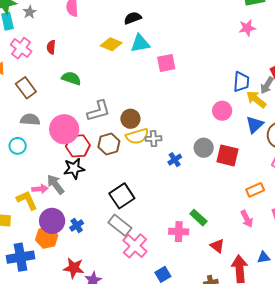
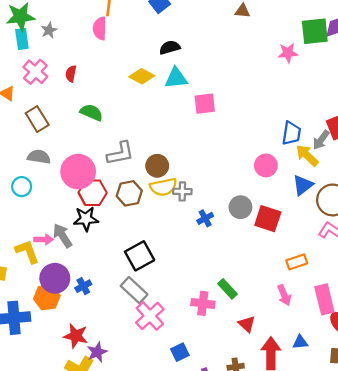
pink star: (247, 28) -> (288, 53), moved

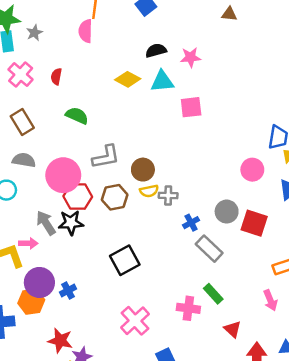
pink star: (288, 53) -> (190, 57), moved
yellow semicircle: (163, 187) -> (149, 191), size x0.7
gray arrow: (62, 236) -> (46, 223), moved
gray rectangle: (134, 290) -> (209, 249), moved

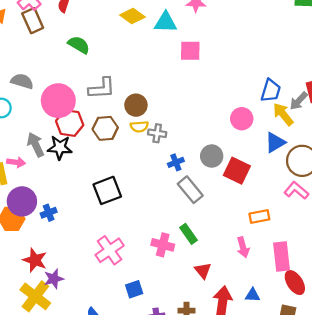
brown rectangle: (22, 122) -> (33, 21), moved

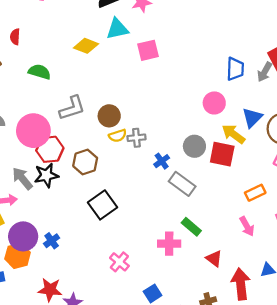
yellow diamond: (132, 16) -> (86, 46), moved
yellow arrow: (283, 114) -> (233, 134), moved
brown hexagon: (105, 128) -> (85, 162), moved
pink cross: (110, 250) -> (119, 262), size x0.7

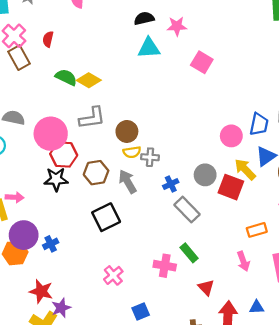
yellow diamond: (86, 46) -> (89, 80), moved
pink square: (148, 50) -> (202, 62), moved, turned 35
blue trapezoid: (235, 69) -> (259, 124), moved
gray arrow: (22, 178) -> (128, 182), moved

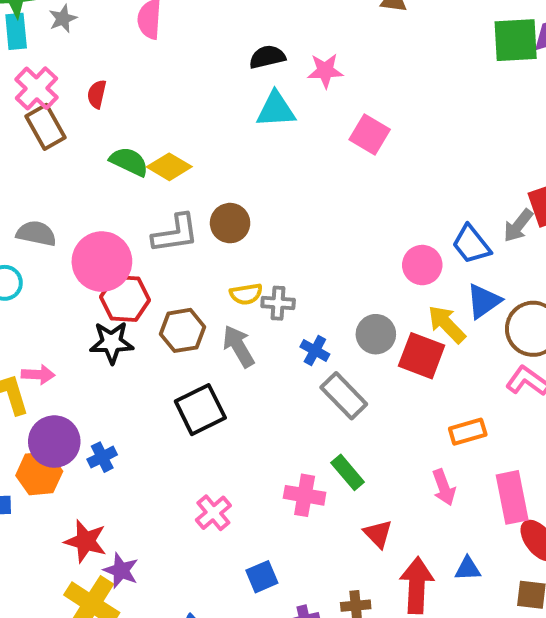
blue trapezoid: (259, 124) -> (471, 244), turned 130
brown circle: (127, 131) -> (230, 223), moved
blue cross: (171, 184) -> (315, 351), turned -35
purple star: (61, 308) -> (121, 570), turned -30

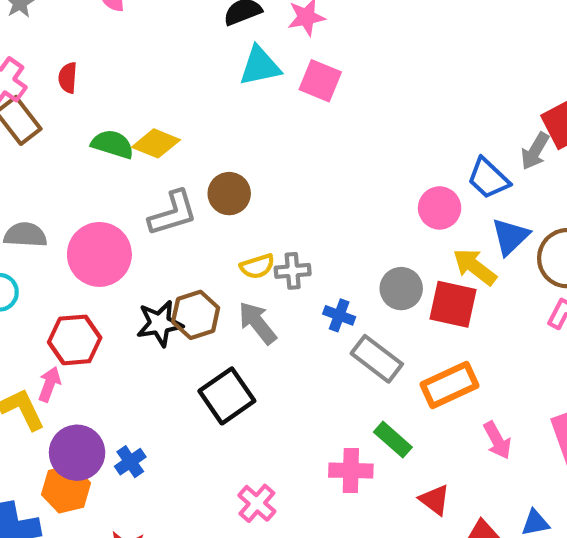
pink square: (370, 134) -> (320, 81), moved
red hexagon: (125, 299) -> (75, 340), moved
black star: (112, 342) -> (160, 323), moved
pink arrow: (38, 375) -> (49, 384), turned -64
orange rectangle: (468, 432) -> (449, 385), moved, size x1.4

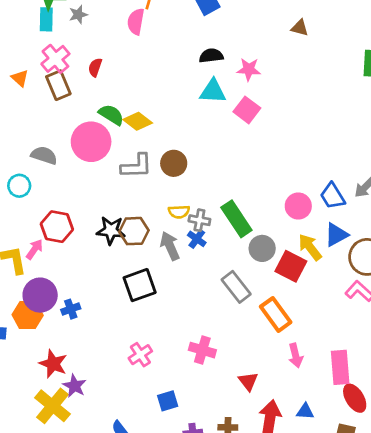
pink circle: (99, 254) -> (91, 142), moved
blue cross: (339, 315) -> (197, 239), moved
orange rectangle: (449, 385) -> (276, 314), turned 64
green rectangle: (393, 440) -> (236, 219), moved, size x1.5

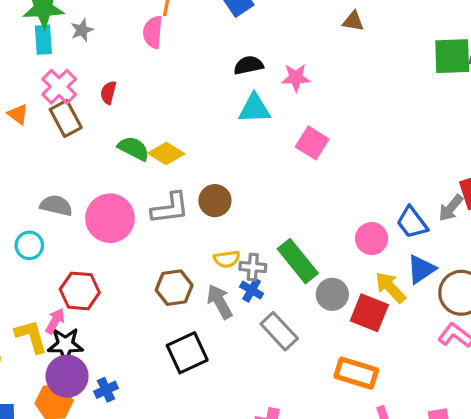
pink square: (247, 110) -> (312, 143), moved
pink circle: (91, 142) -> (110, 218), moved
black star: (111, 230) -> (65, 345), moved
gray rectangle: (236, 287) -> (279, 331), moved
orange rectangle: (276, 314) -> (356, 373), turned -32

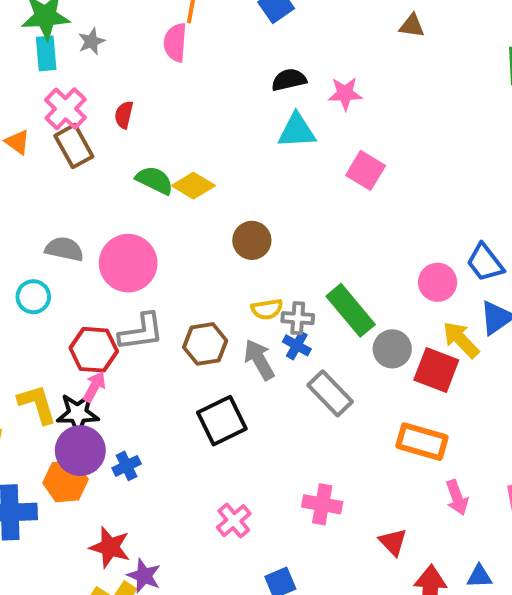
gray L-shape: (170, 208) -> (141, 332), moved
pink arrow: (55, 321) -> (94, 387), moved

